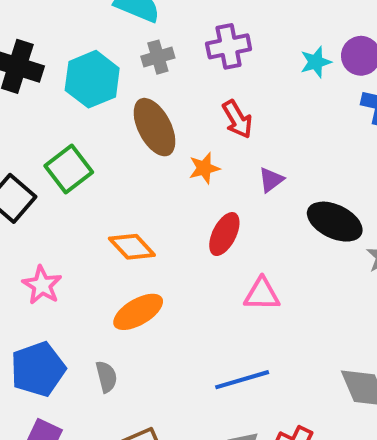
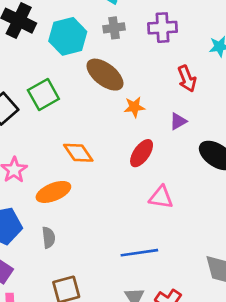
red arrow: (237, 119) -> (187, 79), moved
brown ellipse: (155, 127) -> (105, 75), turned -33
orange ellipse: (138, 312) -> (53, 192), moved

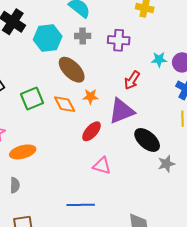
red arrow: (187, 79) -> (132, 80), turned 48
green square: (43, 94) -> (32, 98), moved
purple triangle: (178, 121) -> (122, 111), size x2.0
orange diamond: (78, 153) -> (65, 104), moved

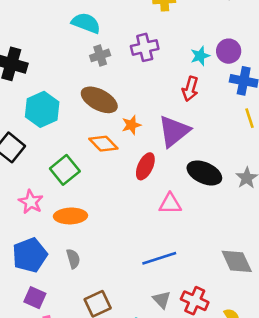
cyan hexagon: (48, 38) -> (42, 109), moved
red arrow: (132, 80) -> (190, 89), moved
green square: (32, 98) -> (65, 170), moved
black ellipse: (147, 140) -> (204, 173), moved
orange ellipse: (23, 152) -> (70, 216), turned 30

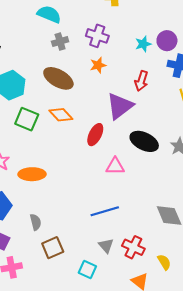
purple cross: (145, 47) -> (97, 36), turned 30
red arrow: (190, 89) -> (141, 81), moved
orange star: (131, 125) -> (98, 65), moved
green square: (65, 170) -> (27, 119), moved, turned -30
gray semicircle: (73, 259) -> (36, 222), moved

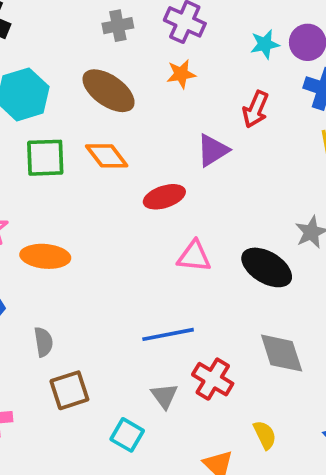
purple triangle: (120, 106) -> (213, 150), size x0.7
green square: (27, 119) -> (45, 158), turned -30
red ellipse: (95, 135) -> (164, 197), turned 40
black ellipse: (144, 141) -> (267, 267), moved
red cross: (133, 247) -> (213, 379), moved

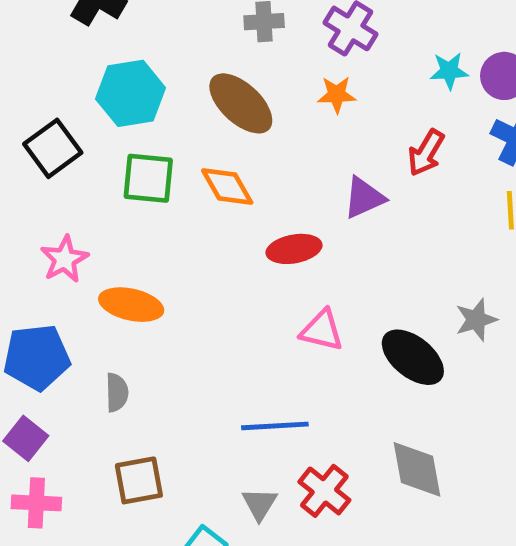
gray semicircle: (43, 342) -> (117, 392), moved

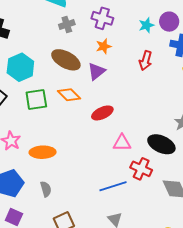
purple triangle: (364, 198) -> (96, 71), moved
red cross: (324, 491) -> (141, 169), moved

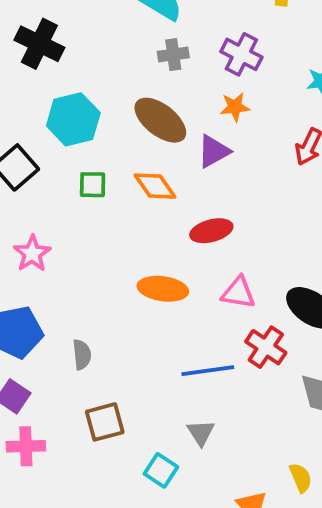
green square: (36, 100) -> (93, 185), size x0.7
orange ellipse: (43, 152) -> (163, 289), moved

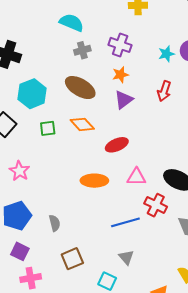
purple triangle: (214, 151) -> (124, 100), moved

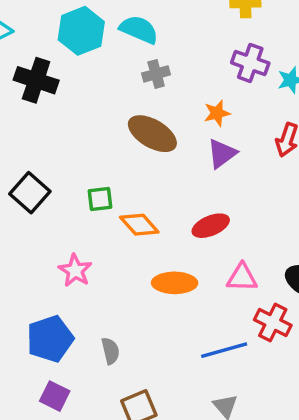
purple cross: (120, 45) -> (250, 63), moved
cyan hexagon: (32, 94) -> (81, 31), moved
orange diamond: (82, 124) -> (139, 225), moved
pink star: (19, 171) -> (75, 271), moved

